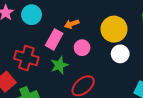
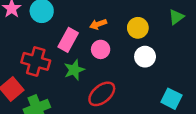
orange arrow: (72, 24) -> (98, 24), moved
yellow circle: (114, 29) -> (138, 28), size x0.7

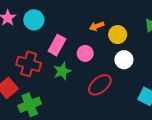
orange arrow: (98, 24) -> (97, 26), moved
red ellipse: (102, 94) -> (100, 85), moved

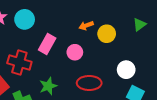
white circle: (124, 60) -> (126, 70), moved
green star: (62, 71) -> (48, 86), moved
red ellipse: (100, 85) -> (89, 83), turned 40

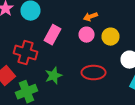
yellow circle: (107, 34) -> (110, 37), moved
pink circle: (75, 52) -> (86, 35), moved

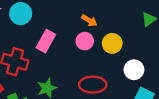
orange arrow: (90, 17) -> (89, 20), turned -128

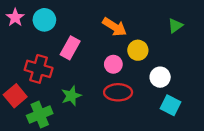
orange arrow: (89, 20) -> (115, 27), size x1.5
pink circle: (85, 41) -> (113, 64), moved

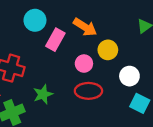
cyan circle: (44, 20) -> (35, 20), moved
pink rectangle: (70, 48) -> (55, 40), moved

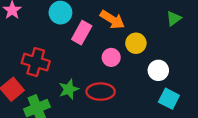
red ellipse: (88, 91) -> (101, 92), moved

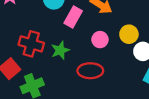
yellow circle: (136, 43) -> (129, 34), moved
green star: (69, 89) -> (60, 50), moved

